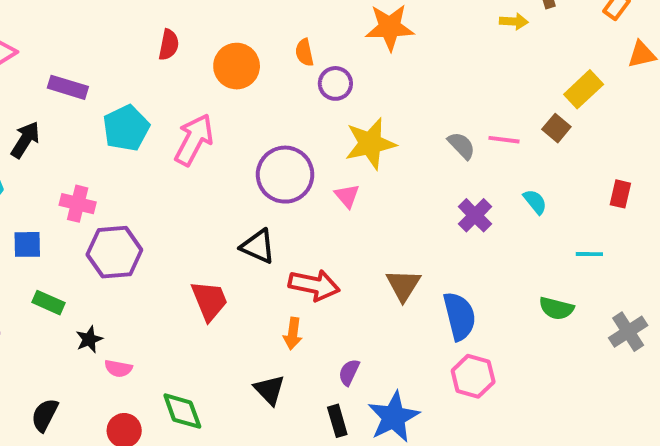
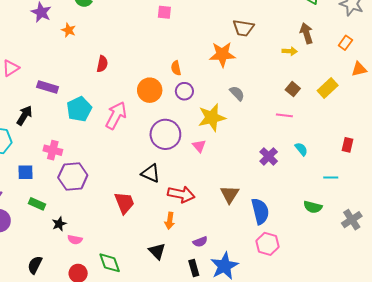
orange circle: (237, 66) -> (150, 90), moved
purple circle: (335, 83) -> (184, 91), moved
brown square: (556, 128) -> (293, 89), moved
gray semicircle: (461, 146) -> (237, 93), moved
purple semicircle: (349, 372) -> (200, 242), turned -136

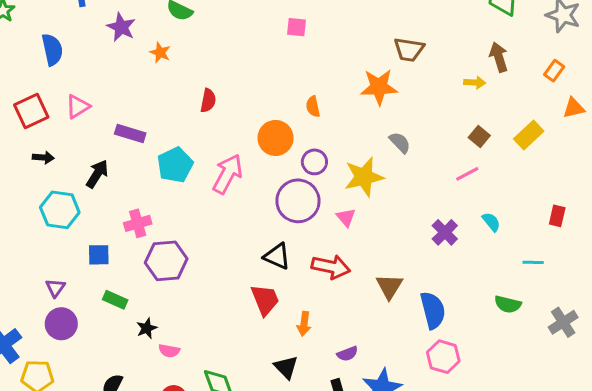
purple circle: (184, 91) -> (314, 162), moved
pink line: (284, 115) -> (467, 174), turned -35
pink cross: (53, 150) -> (138, 223), turned -30
red arrow: (181, 194) -> (331, 267), moved
red trapezoid: (124, 203) -> (265, 300), moved

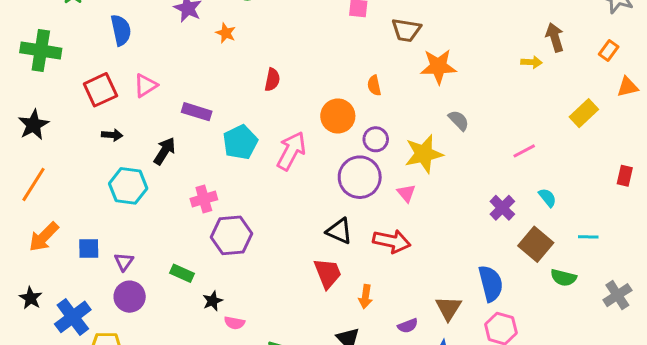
brown trapezoid: (409, 50) -> (406, 30), moved
brown square: (479, 136) -> (536, 244), moved, size x1.6
red rectangle: (557, 216) -> (625, 176), moved
blue square: (99, 255) -> (89, 249), moved
brown triangle: (389, 286) -> (448, 308), moved

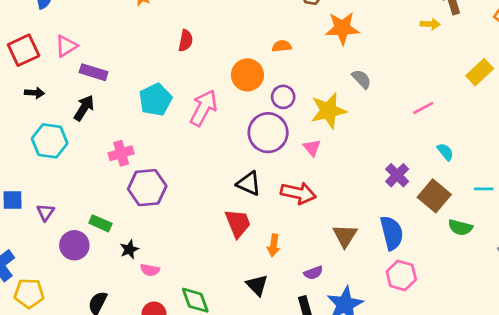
orange semicircle: (374, 85) -> (282, 46), turned 96
purple rectangle: (197, 112) -> (94, 72), moved
purple cross: (502, 208) -> (397, 175), moved
purple circle: (130, 297) -> (74, 245), moved
brown triangle: (448, 308) -> (345, 236), moved

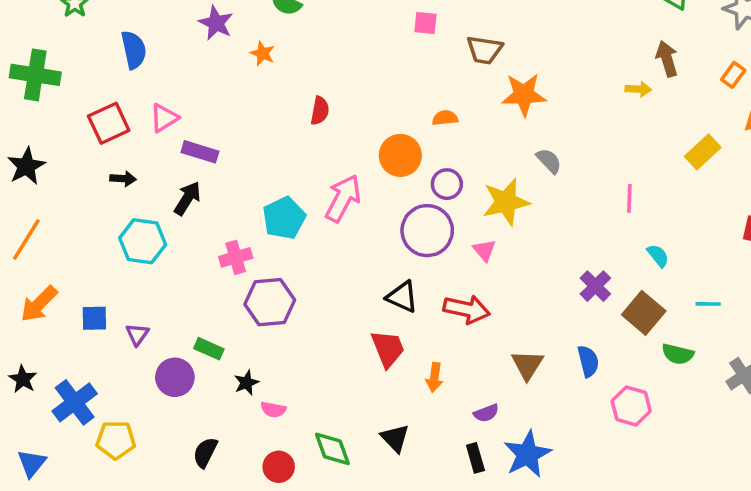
cyan pentagon: (155, 100) -> (284, 218), moved
pink line: (423, 108) -> (629, 198), turned -60
blue semicircle: (392, 233) -> (588, 361), size x0.7
pink hexagon: (401, 275) -> (631, 406), moved
black triangle: (257, 285) -> (395, 438), moved

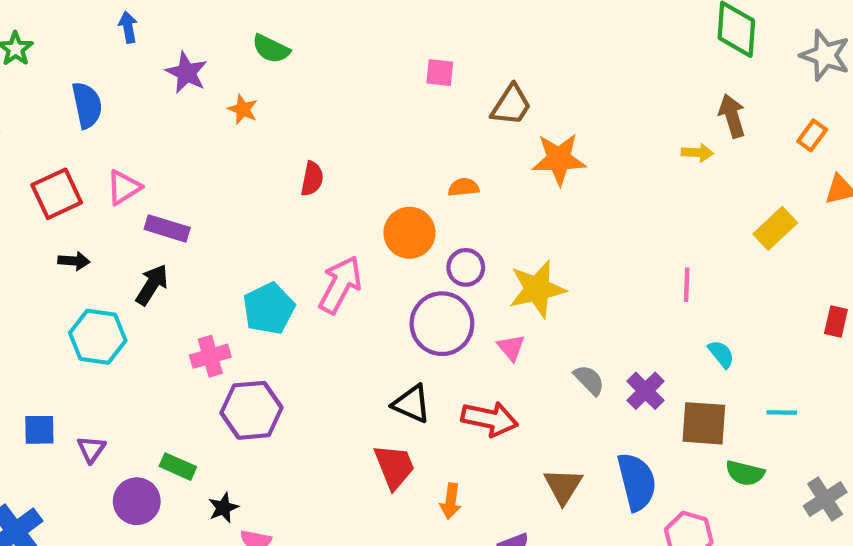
brown trapezoid: (484, 50) -> (511, 105), turned -66
gray semicircle: (549, 161) -> (589, 380), moved
brown square: (644, 313) -> (704, 423), turned -36
blue semicircle: (588, 361) -> (637, 482), size x1.5

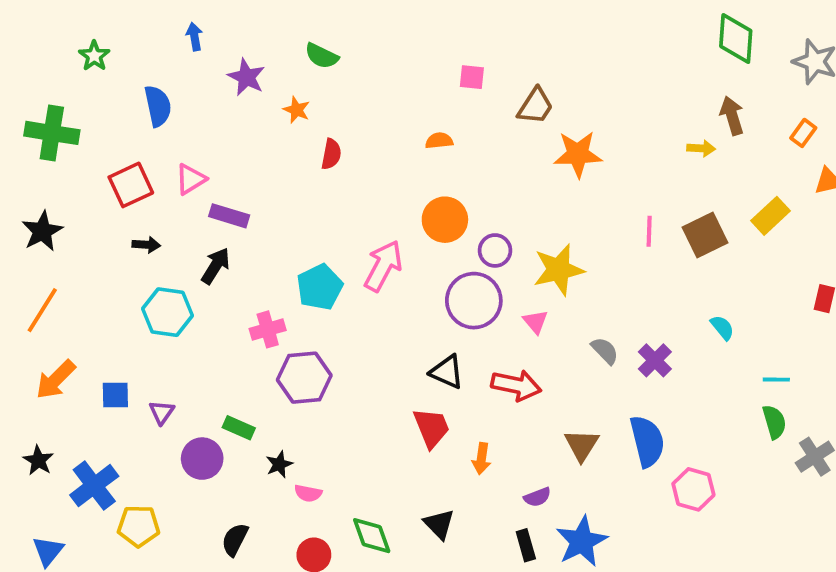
red semicircle: (312, 179) -> (331, 154), moved
orange semicircle: (464, 187) -> (439, 141), moved
pink line: (687, 285) -> (649, 231), moved
brown square: (704, 423) -> (705, 235), moved, turned -30
green semicircle: (745, 473) -> (774, 422), moved, turned -120

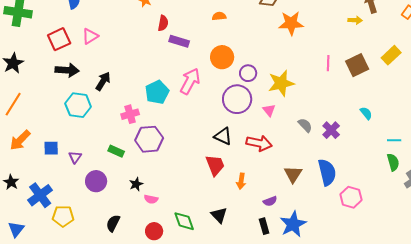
purple rectangle: (229, 216) -> (179, 41), moved
black arrow: (146, 245) -> (67, 70), size x1.6
green rectangle: (239, 428) -> (116, 151), moved

